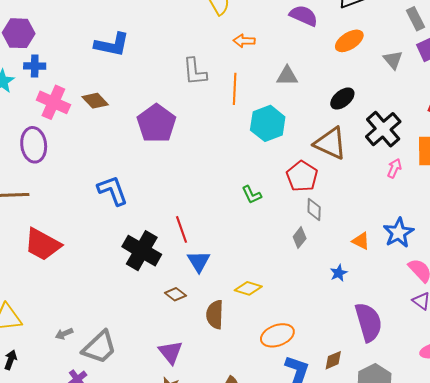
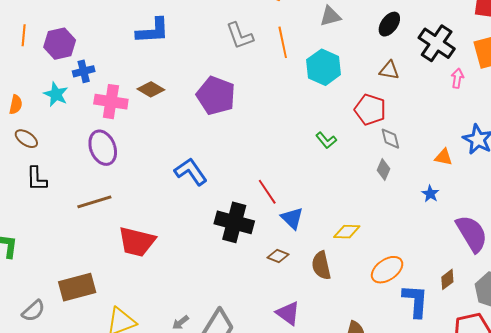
brown triangle: (330, 143) -> (389, 70), size x0.6

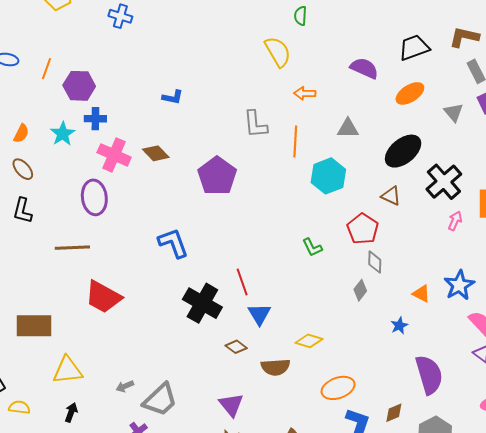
black ellipse: (389, 24) -> (403, 151), size x1.5
blue L-shape: (153, 31) -> (173, 97), size x0.6
brown semicircle: (321, 266) -> (276, 367), turned -96

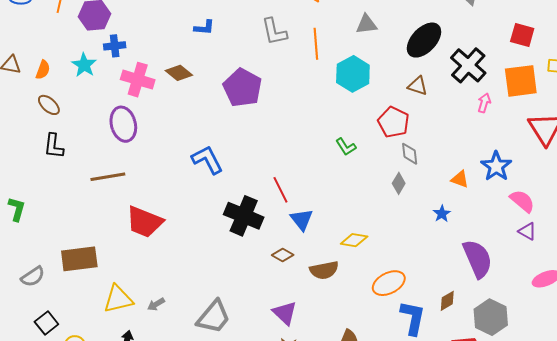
blue L-shape: (173, 97) -> (204, 28), moved
gray arrow: (125, 386) -> (156, 304), moved

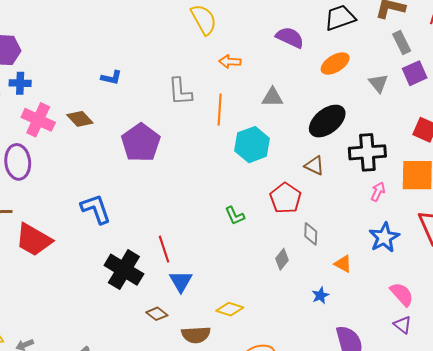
black cross: (468, 65) -> (367, 152), turned 36
gray diamond: (410, 154) -> (311, 234), moved
blue star: (496, 166) -> (384, 237), moved
red trapezoid: (144, 222) -> (34, 240), moved

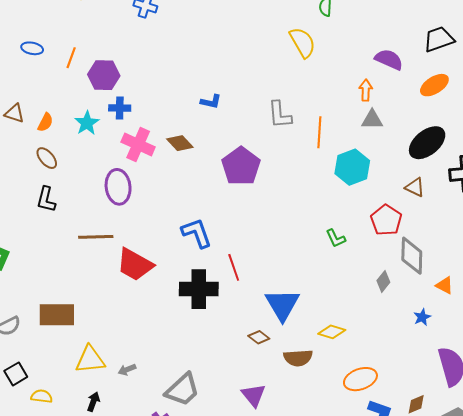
orange arrow: (230, 62) -> (366, 90), moved, turned 90
gray diamond: (311, 234) -> (412, 256), size x1.6
red line: (164, 249) -> (234, 267), moved
black cross: (124, 270) -> (199, 289), moved, turned -30
blue triangle: (181, 281) -> (282, 305), size x1.5

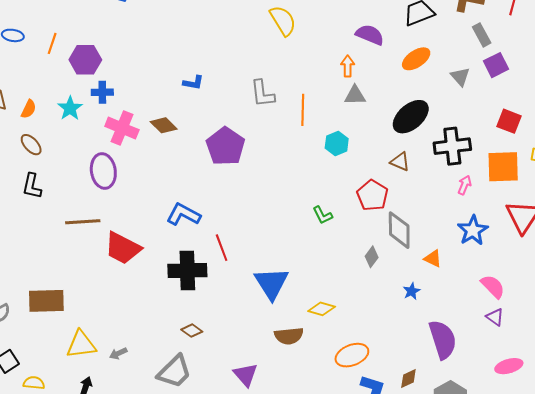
cyan hexagon: (352, 167) -> (337, 143), size x0.7
blue L-shape: (197, 233) -> (183, 215), turned -40
brown diamond: (259, 337) -> (192, 331), moved

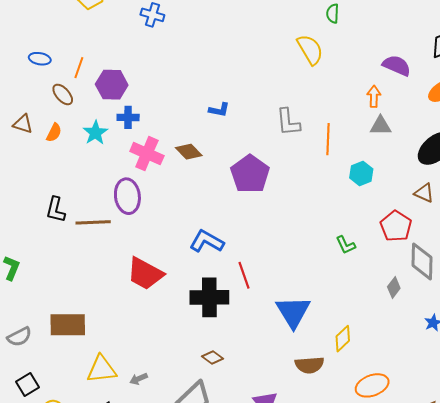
brown ellipse: (31, 145) -> (63, 94), moved
brown line: (83, 222) -> (93, 222), moved
yellow diamond: (322, 309) -> (343, 339), turned -60

